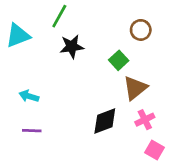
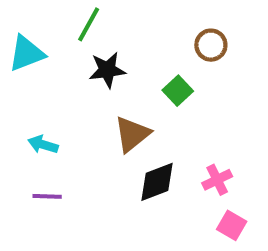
brown triangle: (135, 88) -> (132, 134), moved

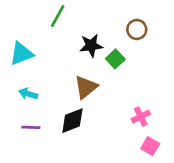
cyan triangle: (26, 53) -> (21, 54), moved
black star: (107, 70) -> (91, 46), moved
black diamond: (157, 182) -> (72, 121), moved

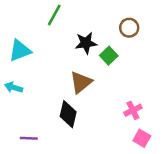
cyan arrow: (28, 94) -> (14, 87), moved
black diamond: (72, 121) -> (68, 114), turned -56
purple line: (31, 127) -> (29, 138), moved

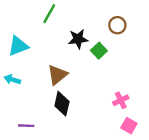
brown triangle: (81, 82) -> (57, 75), moved

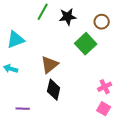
black star: (78, 39) -> (68, 17), moved
green square: (99, 51) -> (86, 44), size x1.5
pink square: (129, 126) -> (104, 109), moved

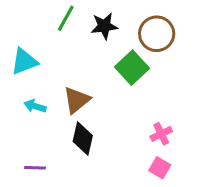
brown circle: (102, 22) -> (157, 34), size x1.5
cyan arrow: (11, 69) -> (35, 106), moved

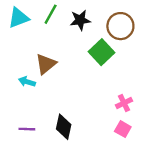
cyan triangle: (24, 61) -> (19, 18), moved
brown triangle: (77, 100) -> (46, 64), moved
black diamond: (83, 138) -> (64, 127), moved

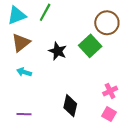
black star: (80, 20) -> (58, 51), moved, turned 30
brown triangle: (46, 64) -> (21, 43), moved
black diamond: (64, 127) -> (70, 106), moved

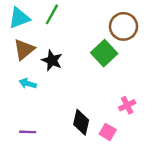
black star: (58, 51) -> (52, 60), moved
pink square: (109, 114) -> (108, 132), moved

